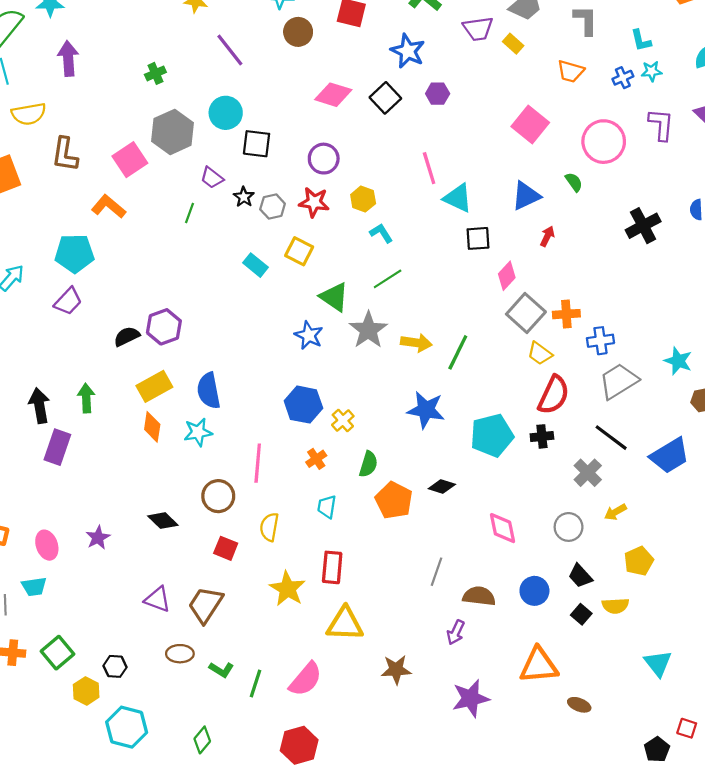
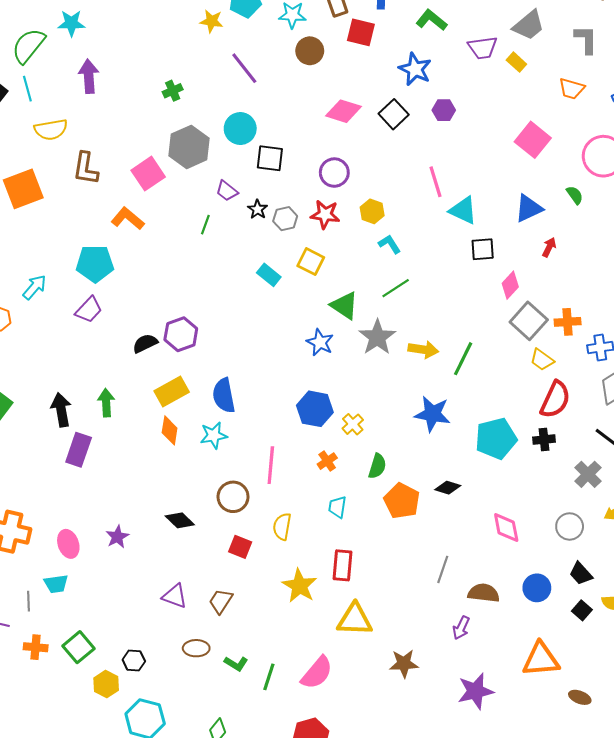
brown trapezoid: (205, 605) -> (221, 601), size x0.7

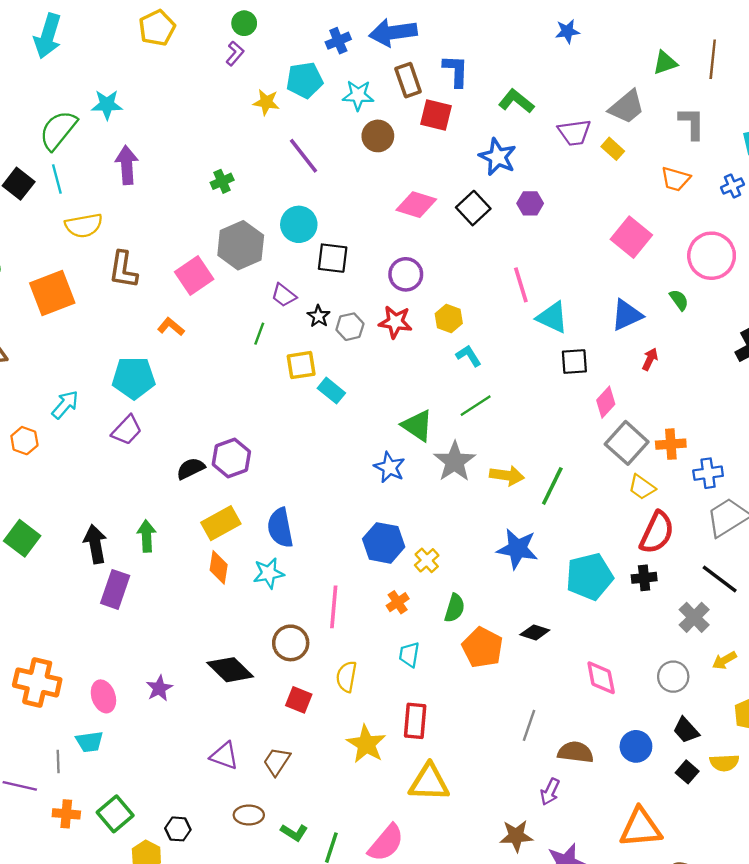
orange L-shape: (128, 219) -> (171, 327), size x0.7
yellow square: (311, 262) -> (301, 365), moved, turned -36
black diamond: (180, 520) -> (230, 670), size x1.4
brown star: (404, 664) -> (516, 836), moved

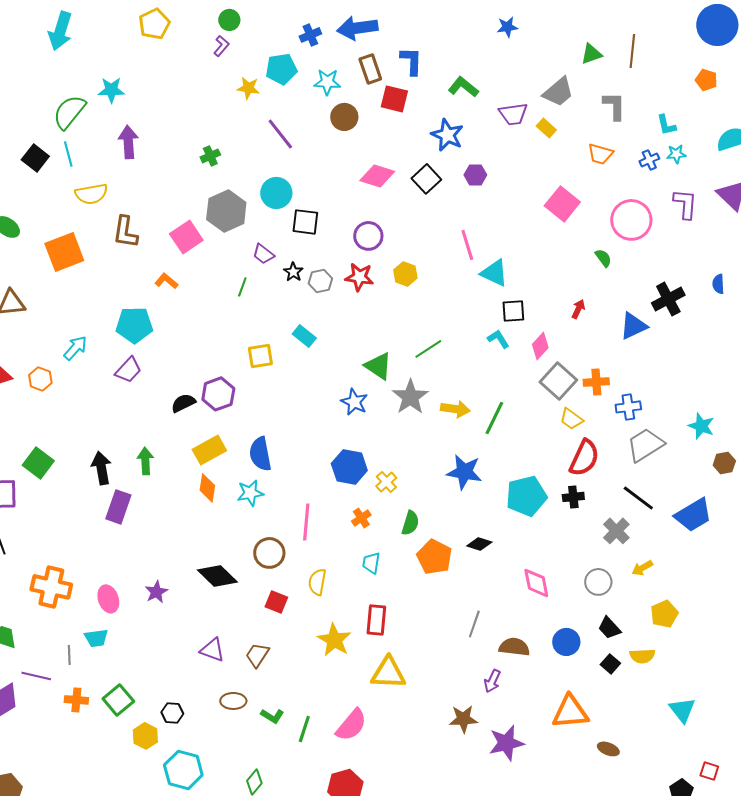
blue triangle: (627, 315) -> (633, 326), moved
cyan L-shape: (469, 356) -> (498, 339), moved
yellow square: (301, 365) -> (260, 356), moved

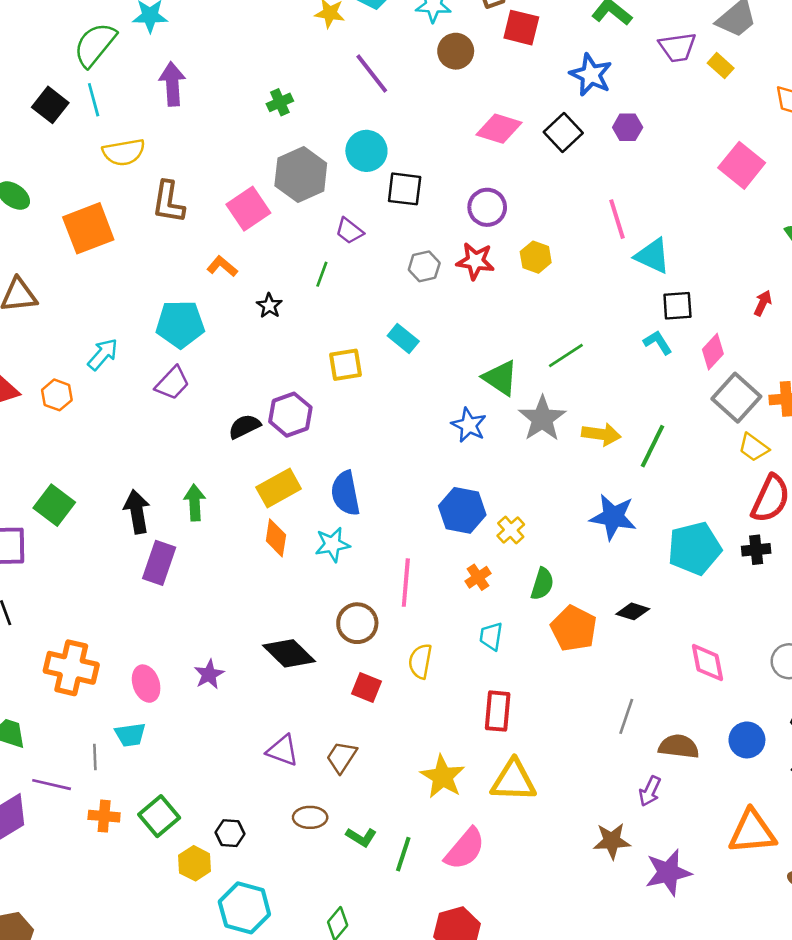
black star: (293, 272) -> (269, 306), moved
yellow star: (334, 640) -> (443, 777), moved

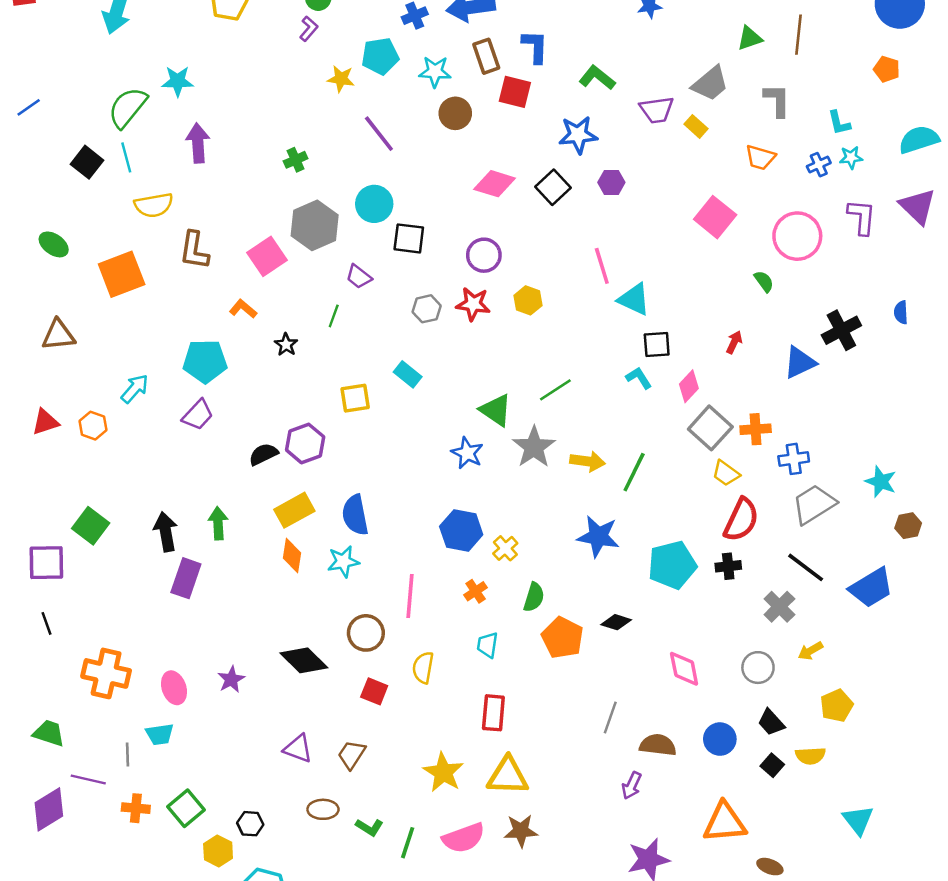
blue star: (591, 75) -> (578, 135), turned -30
brown star: (612, 841) -> (521, 831), moved
pink semicircle: (465, 849) -> (464, 838), turned 30

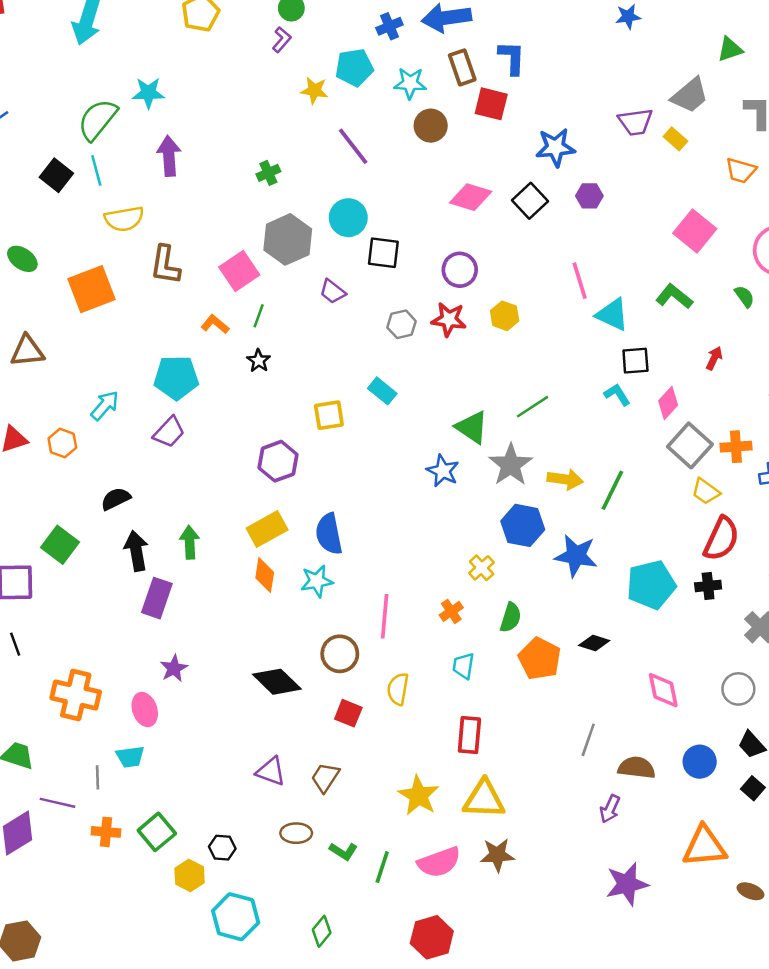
green L-shape: (597, 78) -> (674, 296), moved
green line: (334, 316) -> (259, 316), moved
black semicircle: (263, 454) -> (116, 499), moved
blue hexagon: (461, 530) -> (523, 525), moved
purple star: (231, 679) -> (174, 668), moved

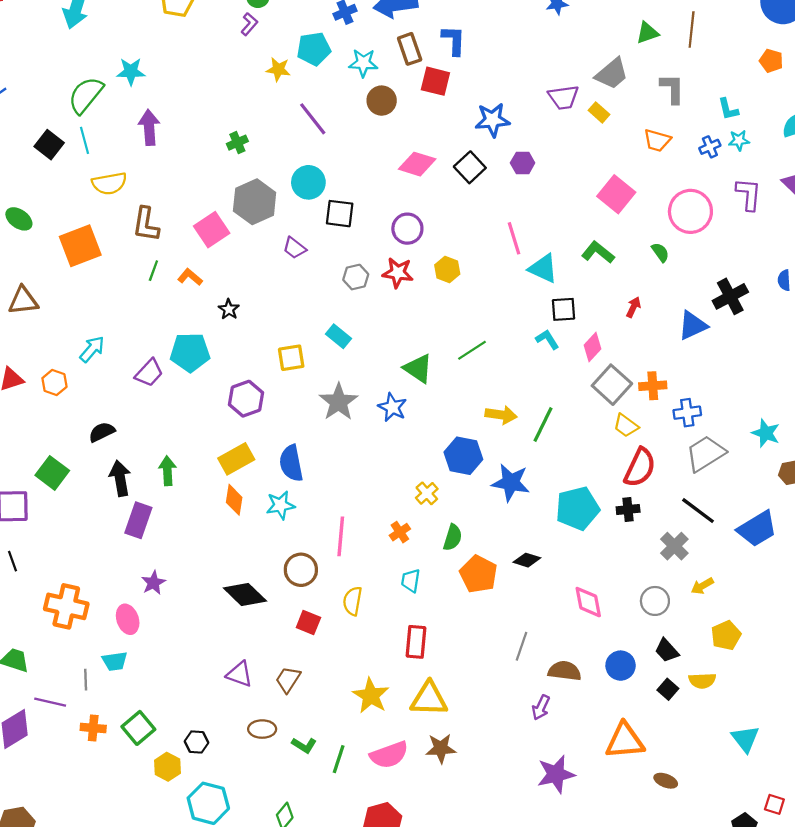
green line: (259, 316) -> (153, 271), moved
cyan pentagon: (176, 378) -> (190, 352), moved
gray star: (511, 465) -> (339, 402), moved

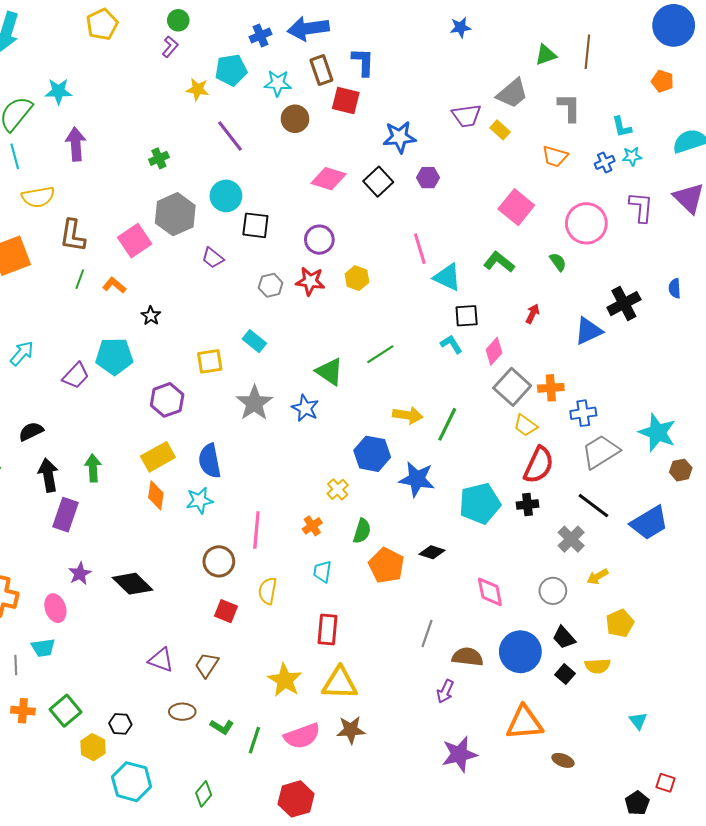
cyan star: (766, 433) -> (657, 432), size x1.4
black diamond: (245, 595) -> (133, 584), moved
blue circle: (621, 666) -> (520, 652), size x1.5
cyan triangle: (745, 739) -> (638, 721), size x0.7

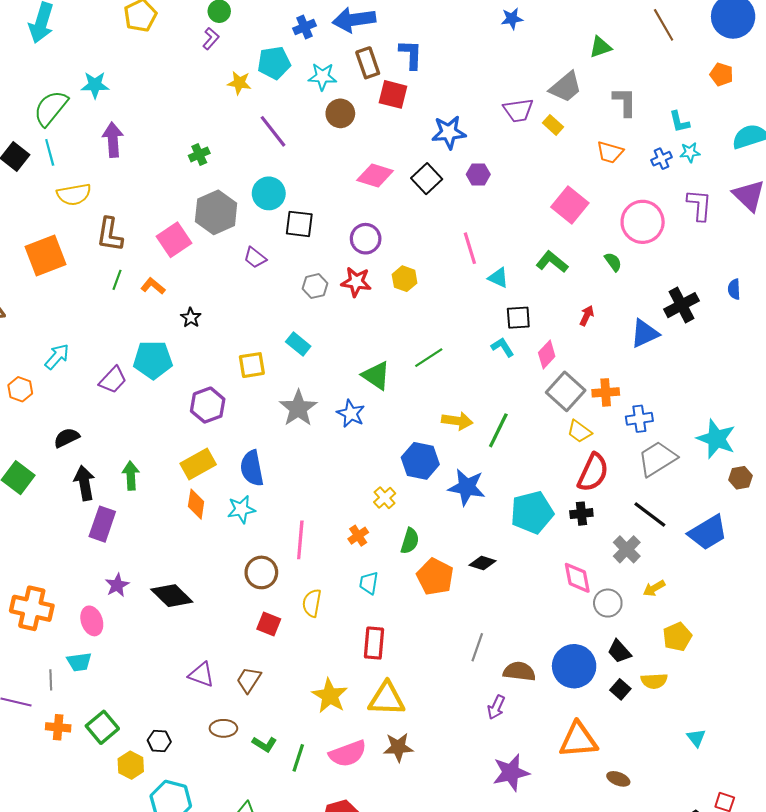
brown line: (587, 52) -> (664, 25), moved, turned -36
cyan triangle: (447, 277) -> (498, 278), size x0.7
pink diamond: (490, 592) -> (577, 578), moved

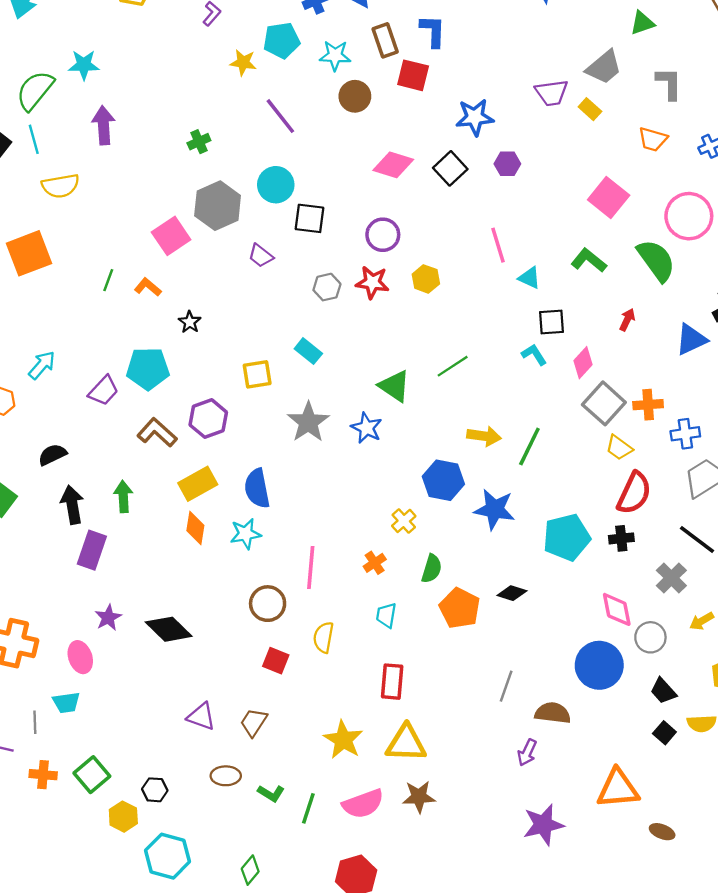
brown L-shape: (110, 234) -> (157, 433), moved, turned 123
green semicircle: (613, 262) -> (656, 260), size x2.0
blue circle: (574, 666) -> (599, 665), moved

